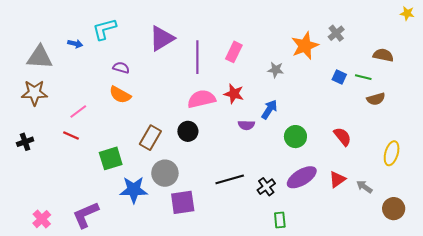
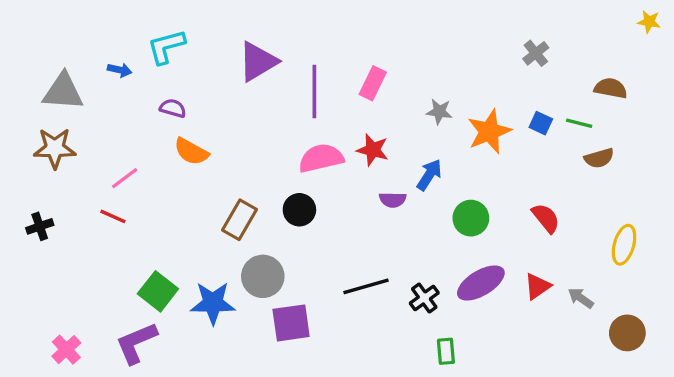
orange star: (305, 46) -> (489, 132), moved
purple semicircle: (121, 68) -> (173, 108), moved
green square: (111, 158) -> (158, 291), moved, turned -35

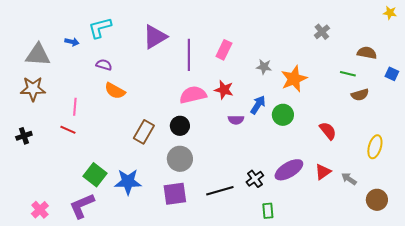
blue square: (541, 123) -> (392, 74), moved
pink line: (125, 178) -> (75, 107), turned -48
green circle: (471, 218) -> (283, 115), moved
gray circle: (263, 276) -> (180, 159), moved
black line: (366, 286) -> (220, 191), moved

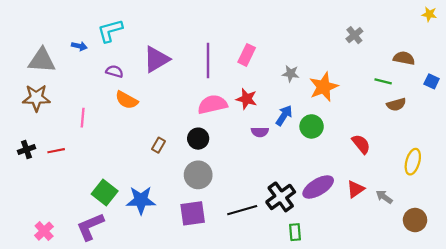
purple triangle: (155, 37) -> (156, 59), moved
red line: (68, 130) -> (56, 151), moved, turned -35
brown rectangle: (144, 132) -> (159, 145), size x0.6
black cross: (255, 179) -> (281, 197), size x1.5

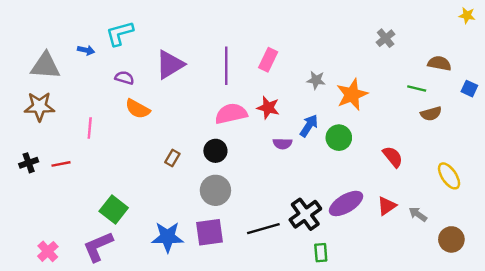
yellow ellipse: (413, 162) -> (449, 176), turned -50
blue star: (141, 200) -> (168, 237), moved

